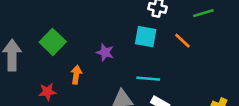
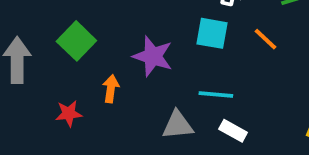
purple star: (105, 52) -> (153, 56), size x1.5

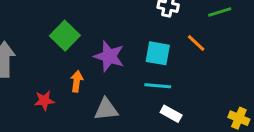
cyan square: (212, 33) -> (158, 53), moved
green square: (76, 41) -> (65, 36), moved
gray triangle: (178, 125) -> (106, 109), moved

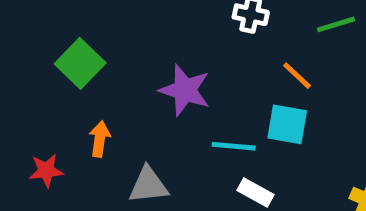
cyan square: (158, 53) -> (287, 124), moved
purple star: (109, 56) -> (185, 90), moved

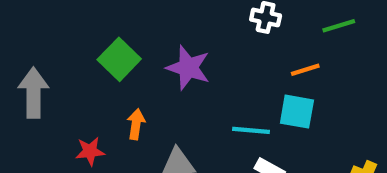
orange line: (297, 76) -> (305, 70), turned -60
purple star: (185, 90) -> (188, 68), moved

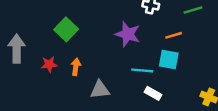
purple star: (188, 68) -> (128, 34), moved
red star: (90, 151) -> (49, 64), moved

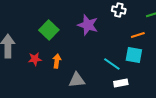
purple star: (128, 34) -> (88, 25), moved
cyan line: (142, 70) -> (112, 64), turned 30
white rectangle: (153, 93) -> (121, 83), turned -40

